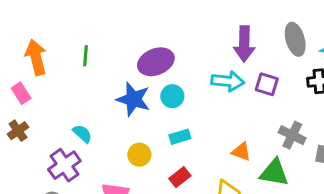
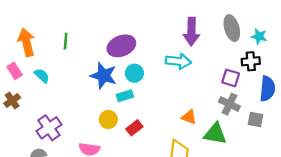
purple square: (267, 84) -> (231, 78), moved
cyan semicircle: (82, 134) -> (42, 76), moved
cyan rectangle: (180, 137) -> (125, 96), moved
red rectangle: (180, 177) -> (134, 128), moved

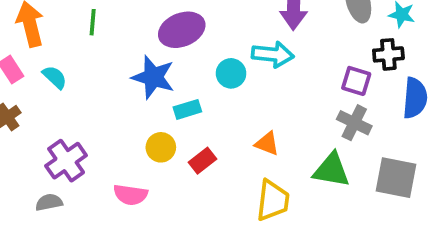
cyan circle: (134, 73) -> (231, 73), moved
orange triangle: (189, 117) -> (267, 144), moved
gray square: (256, 119) -> (396, 178), moved, size x1.6

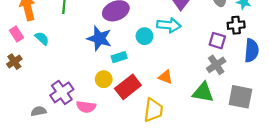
gray cross: (354, 123) -> (216, 65), turned 30
purple cross: (66, 161) -> (62, 92), moved
red rectangle: (203, 161) -> (128, 87), size x1.6
yellow trapezoid: (273, 200) -> (153, 110), moved

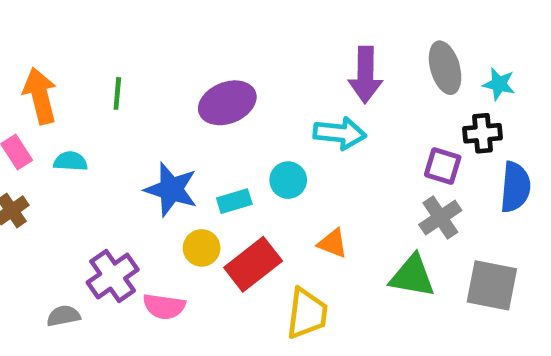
cyan circle: (144, 36) -> (288, 180), moved
cyan semicircle: (42, 38) -> (70, 161), turned -40
blue star: (99, 38) -> (171, 189), moved

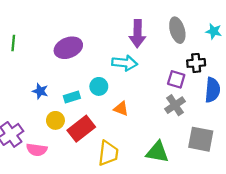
cyan star: (499, 84) -> (214, 31), moved
blue star: (171, 189) -> (40, 91), size x0.6
orange triangle: (333, 243) -> (121, 109), moved
green triangle: (412, 276) -> (157, 152), moved

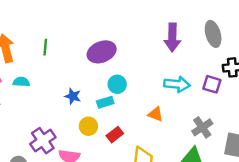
cyan arrow: (125, 63) -> (177, 84), moved
cyan circle: (99, 86) -> (117, 84), moved
gray cross: (175, 105) -> (202, 127), moved
red rectangle: (81, 129) -> (115, 135), size x0.6

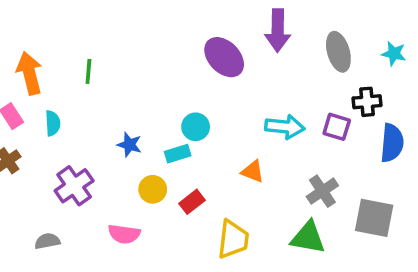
purple arrow: (172, 38) -> (278, 30), moved
purple ellipse: (102, 52) -> (224, 57), moved, turned 68
cyan semicircle: (21, 82) -> (53, 123), turned 84
purple cross: (43, 141) -> (74, 186), moved

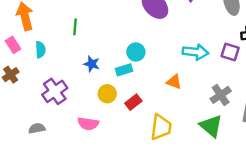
green line: (88, 71) -> (75, 27), moved
green triangle: (308, 238) -> (211, 126), turned 30

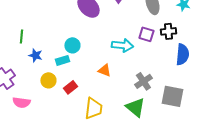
green line: (75, 27) -> (21, 36), moved
purple square: (230, 52) -> (146, 34), moved
pink semicircle: (88, 124) -> (21, 102), moved

